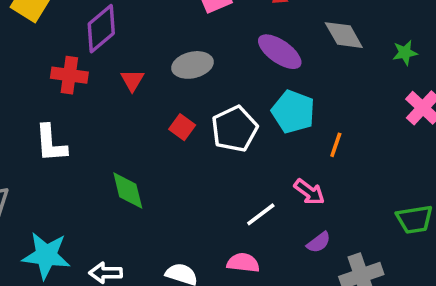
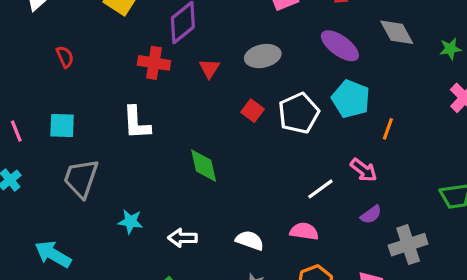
cyan star: (46, 255) -> (130, 222), size x0.6

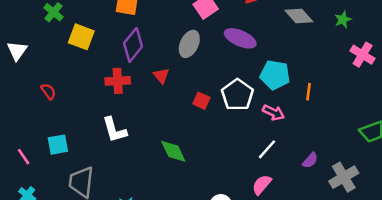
purple ellipse: (340, 46) -> (240, 38), moved
gray ellipse: (263, 56) -> (189, 44), moved, turned -40
pink arrow: (364, 170) -> (274, 113), moved
pink semicircle: (304, 231) -> (262, 185), turned -45

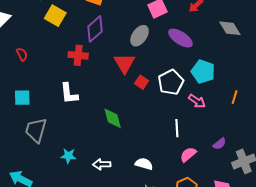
red triangle: (161, 76) -> (125, 63), moved, size x1.6
orange line: (308, 92) -> (235, 97), moved
white line: (267, 149) -> (177, 128), moved, turned -54
pink semicircle: (262, 185) -> (188, 155), moved

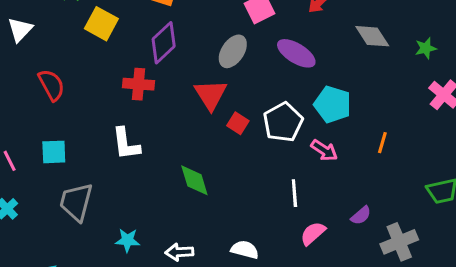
red semicircle: (22, 54) -> (51, 85), size x1.5

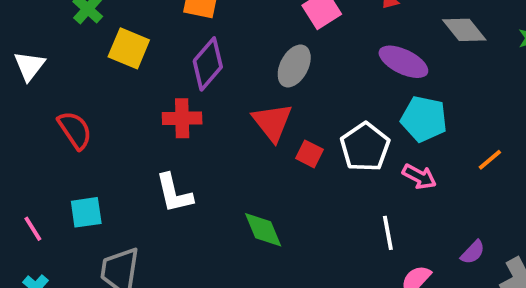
purple ellipse: (296, 53) -> (403, 62), moved
orange line: (382, 143) -> (490, 160), turned 40

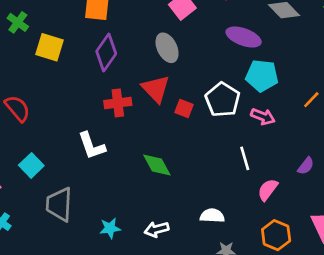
gray ellipse: (294, 66) -> (167, 48), turned -48
red cross: (182, 118) -> (118, 103), moved
cyan square: (86, 212) -> (31, 165), turned -30

